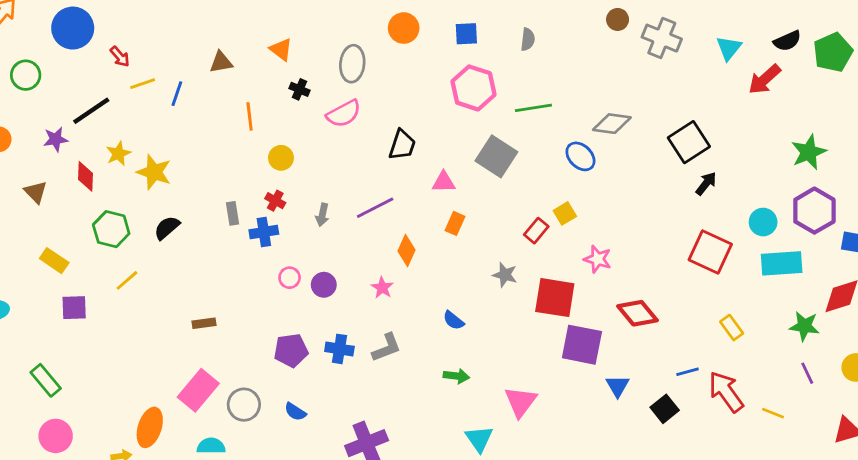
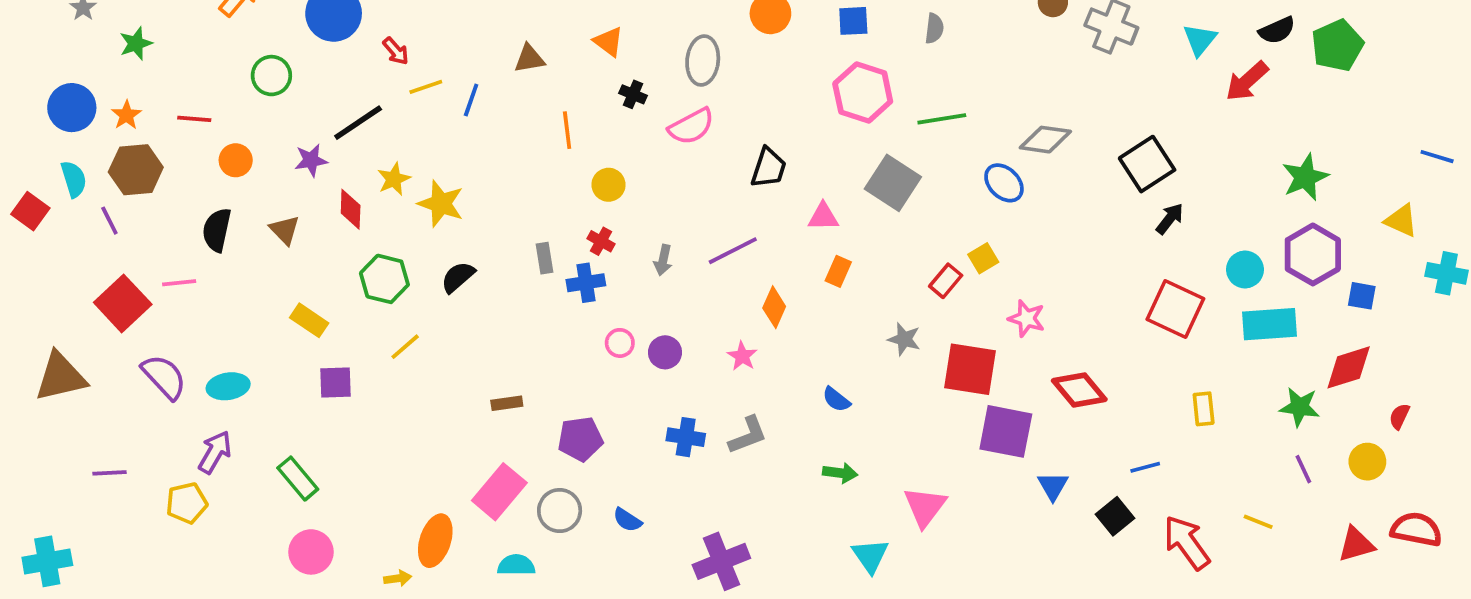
yellow rectangle: (732, 328) -> (1204, 409), turned 30
purple pentagon: (291, 350) -> (580, 439), moved
red arrow: (726, 392) -> (1187, 543), moved

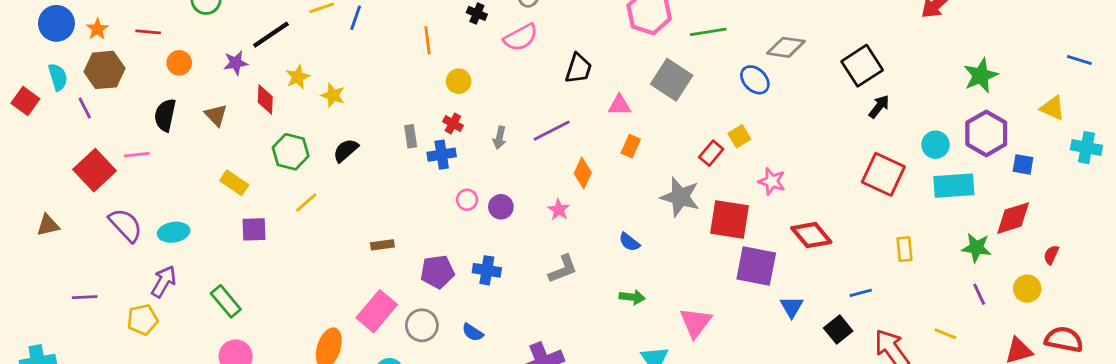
yellow star: (441, 204) -> (333, 95), size x0.7
gray star: (904, 339) -> (680, 197), size x1.6
brown triangle: (61, 377) -> (48, 225), size x0.6
blue cross: (686, 437) -> (487, 270), moved

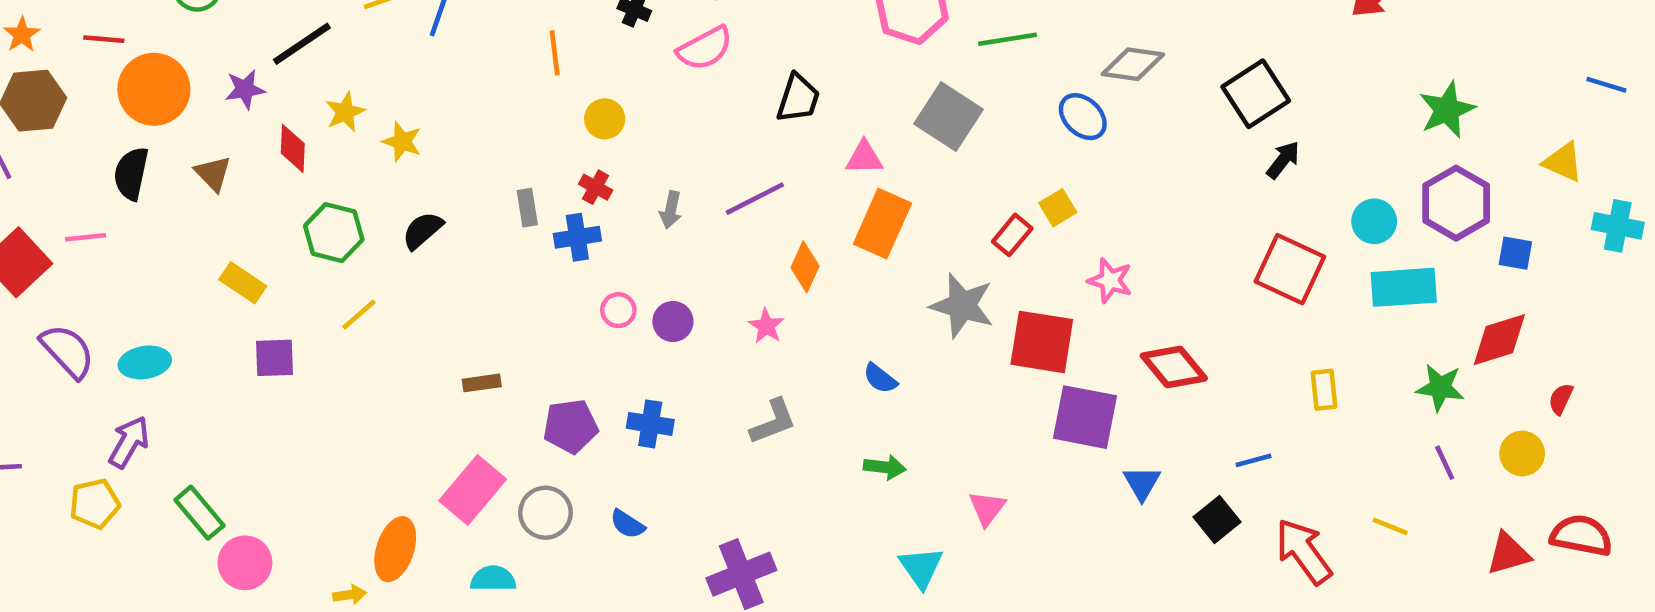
orange circle: (179, 63) -> (154, 89), size x1.8
orange rectangle: (631, 146) -> (882, 224), size x1.8
green rectangle: (226, 301) -> (199, 513), moved
pink triangle: (696, 322) -> (987, 508), size x0.7

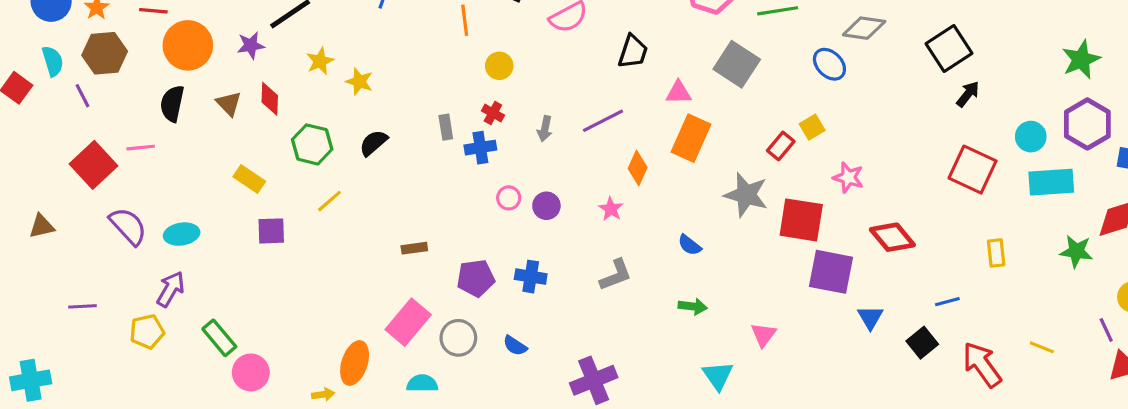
red diamond: (293, 148) -> (270, 99), moved
purple line: (1445, 463) -> (1106, 330), moved

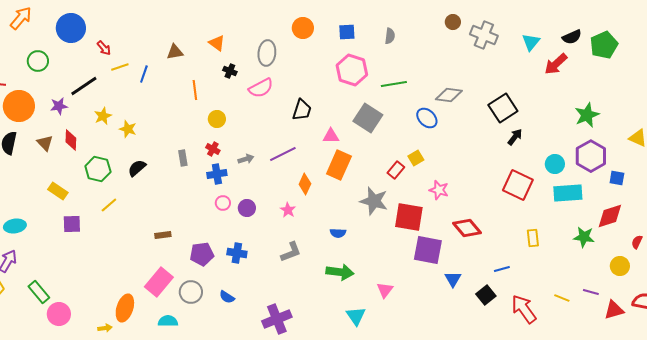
gray arrow: (545, 129) -> (246, 159), turned -119
blue cross: (480, 148) -> (217, 174), moved
blue semicircle: (690, 245) -> (338, 233), turned -35
green arrow: (693, 306) -> (340, 272), size x1.5
purple line: (1106, 330) -> (591, 292), moved, turned -49

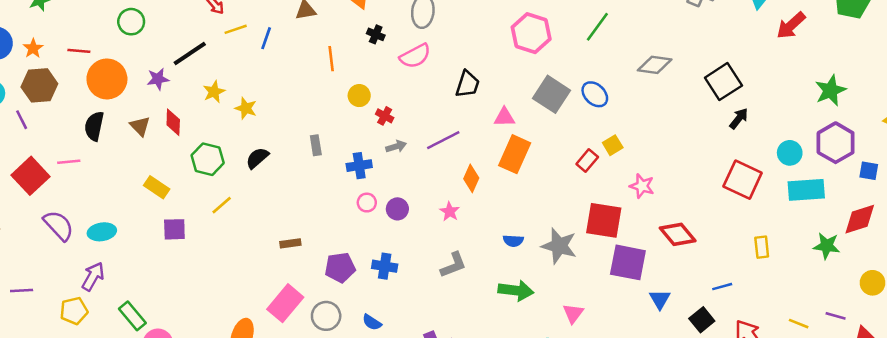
green line: (394, 84) -> (597, 27), moved, turned -45
blue ellipse: (427, 118) -> (595, 94), moved
red cross: (213, 149) -> (385, 116), moved
gray star: (374, 201) -> (559, 246), moved

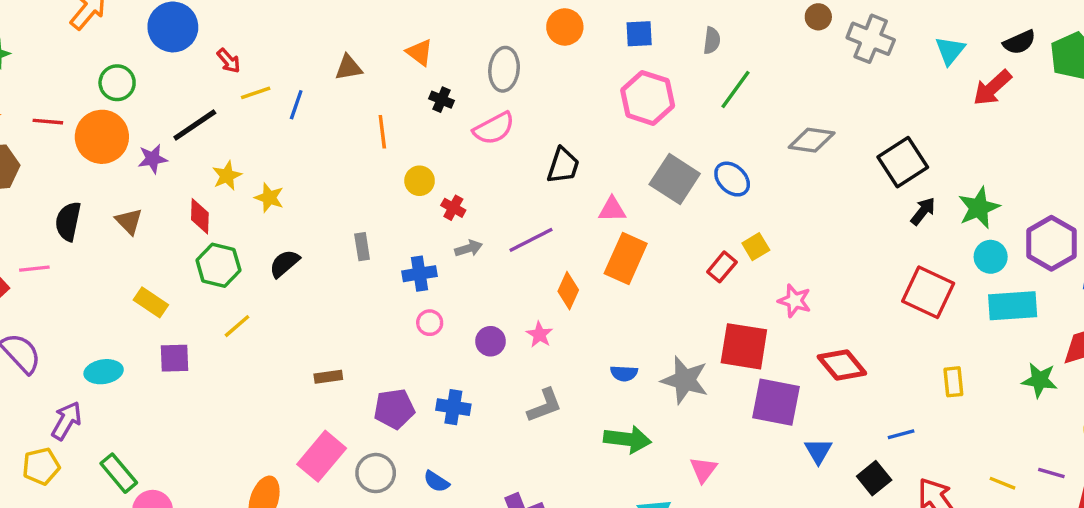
orange circle: (107, 79) -> (102, 137), moved
green star: (830, 90) -> (979, 208), moved
red diamond: (173, 122) -> (200, 216), moved
purple circle: (397, 209) -> (491, 341), moved
cyan ellipse: (102, 232) -> (104, 372), moved

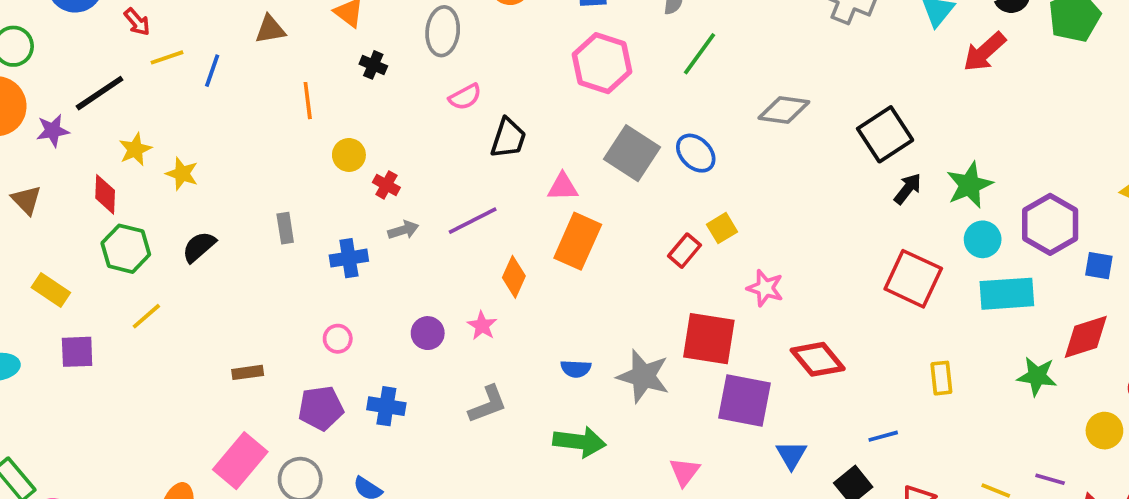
pink semicircle: (494, 128) -> (465, 97), moved, size x0.7
pink circle: (430, 323) -> (338, 339), moved
pink triangle: (703, 470) -> (685, 472), moved

